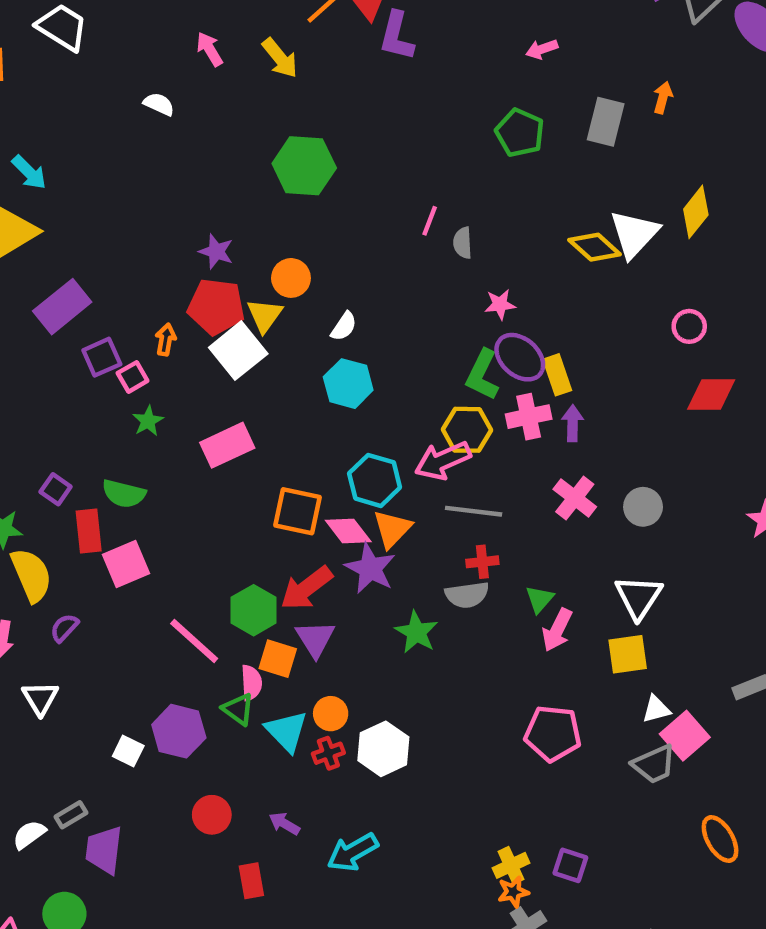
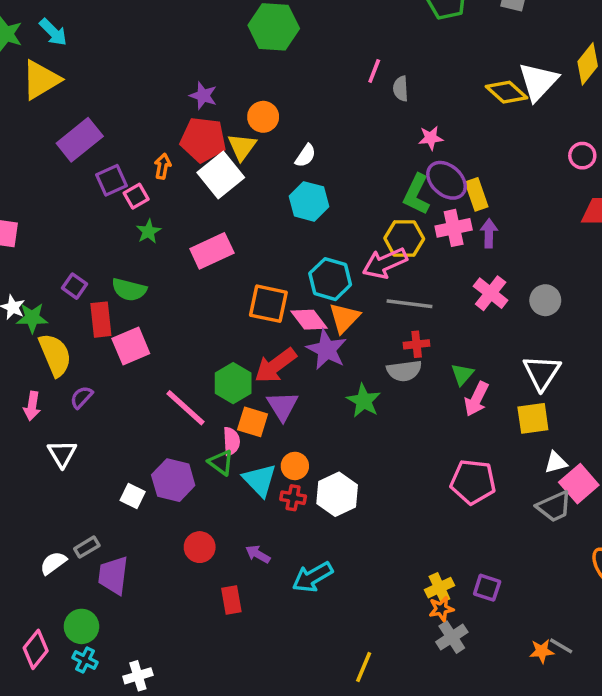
red cross: (328, 753) -> (293, 498), turned 30

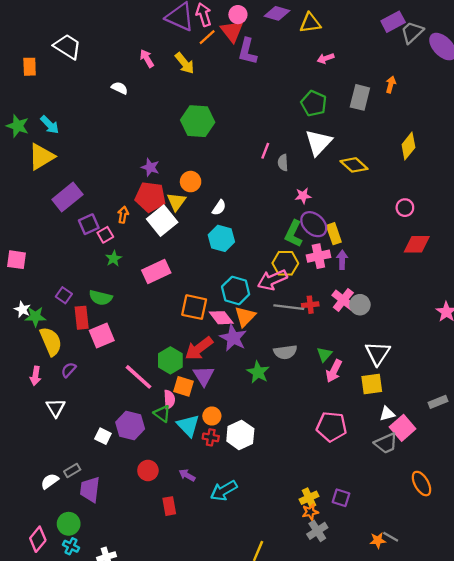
white triangle: (538, 82) -> (318, 142), moved
gray circle: (545, 300) -> (360, 305), moved
red cross: (417, 344) -> (310, 305), moved

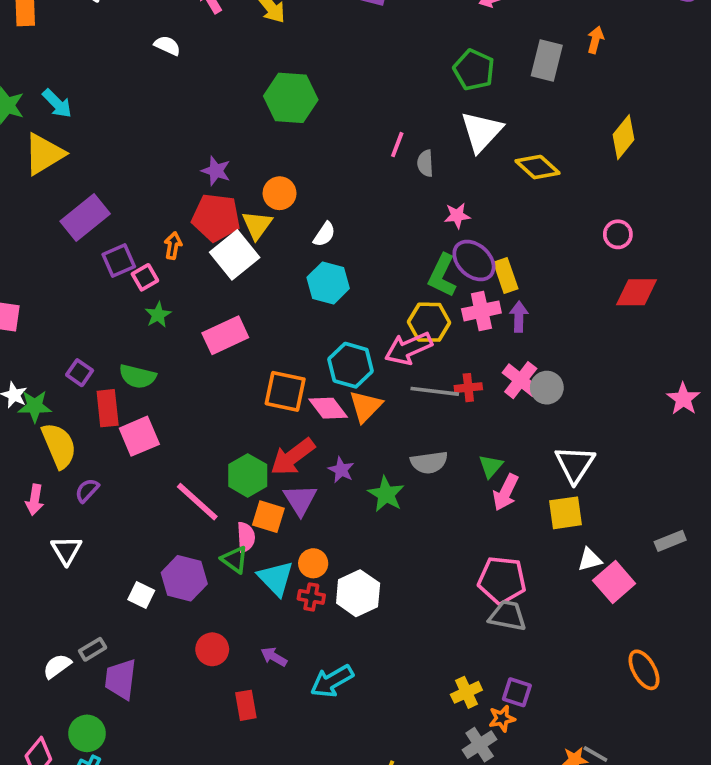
purple star: (233, 338) -> (341, 470), moved, size x0.6
gray trapezoid: (386, 443) -> (508, 616), moved, turned -145
orange star: (310, 512) -> (502, 718), moved

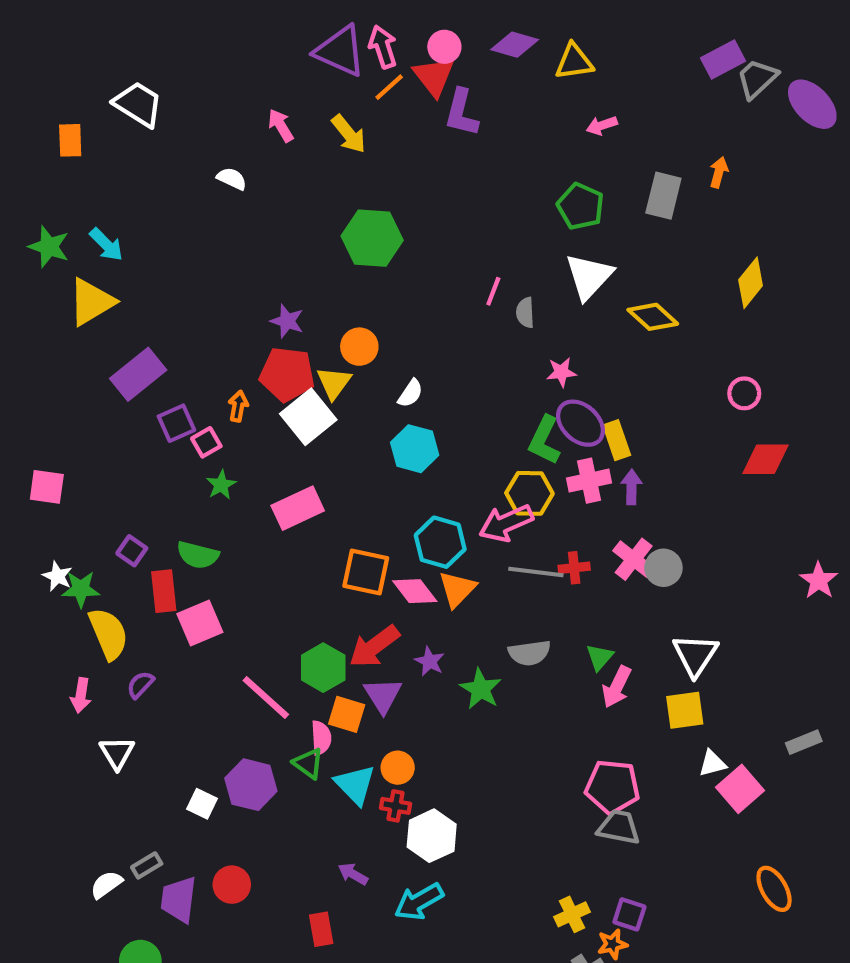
white hexagon: (358, 593) -> (432, 836), moved
red circle: (212, 649) -> (232, 885), moved

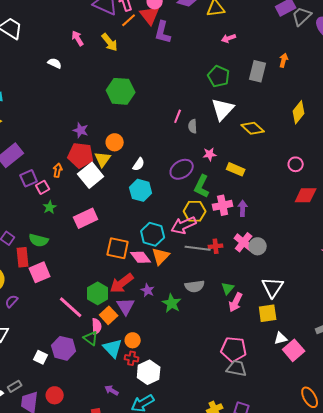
purple ellipse: (581, 423) -> (182, 169), moved, turned -75
yellow rectangle: (617, 440) -> (236, 169), moved, turned -48
orange square: (347, 714) -> (109, 315), turned 30

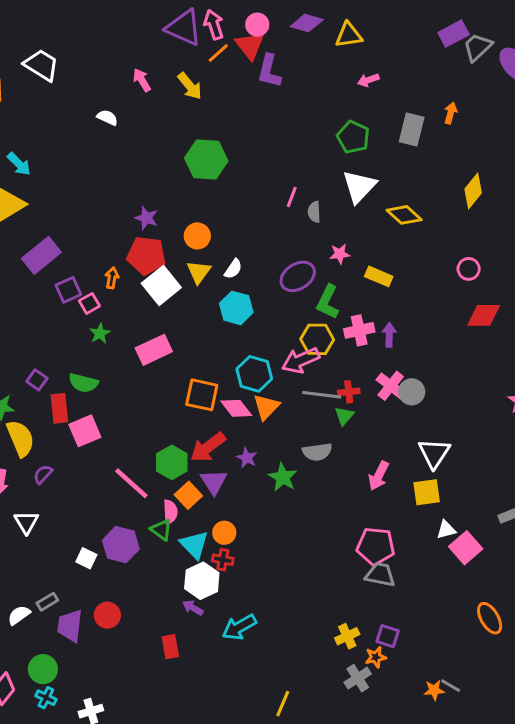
yellow triangle: (103, 159) -> (199, 272), moved
green triangle: (228, 288) -> (344, 416), moved
white hexagon: (149, 372) -> (202, 581), moved

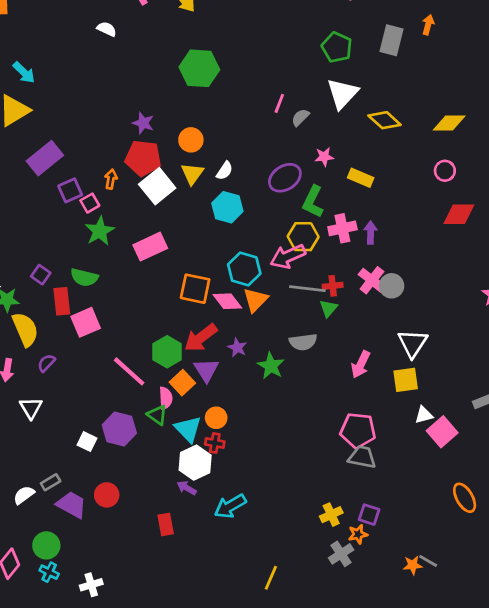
yellow diamond: (473, 191) -> (449, 123), moved, turned 52
gray semicircle: (314, 212) -> (300, 117), turned 48
green star: (100, 333) -> (100, 231), size x1.5
purple trapezoid: (70, 626) -> (72, 505), turned 112

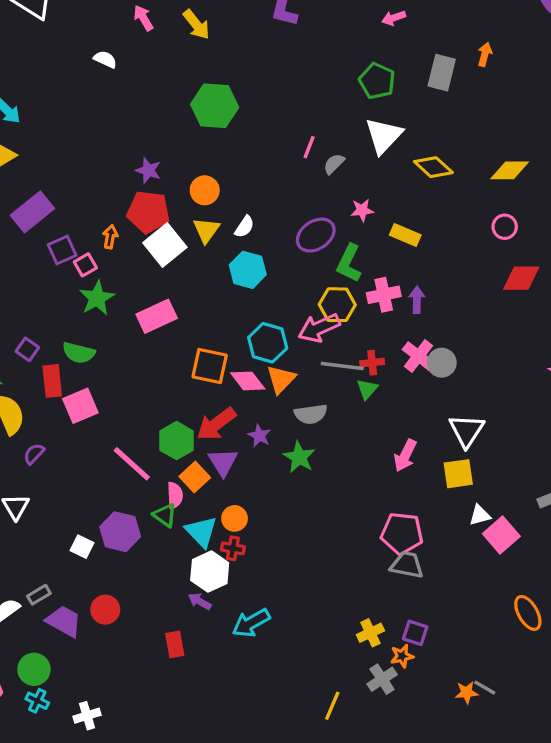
gray semicircle: (303, 342) -> (311, 414), moved
yellow line: (271, 578) -> (332, 706), moved

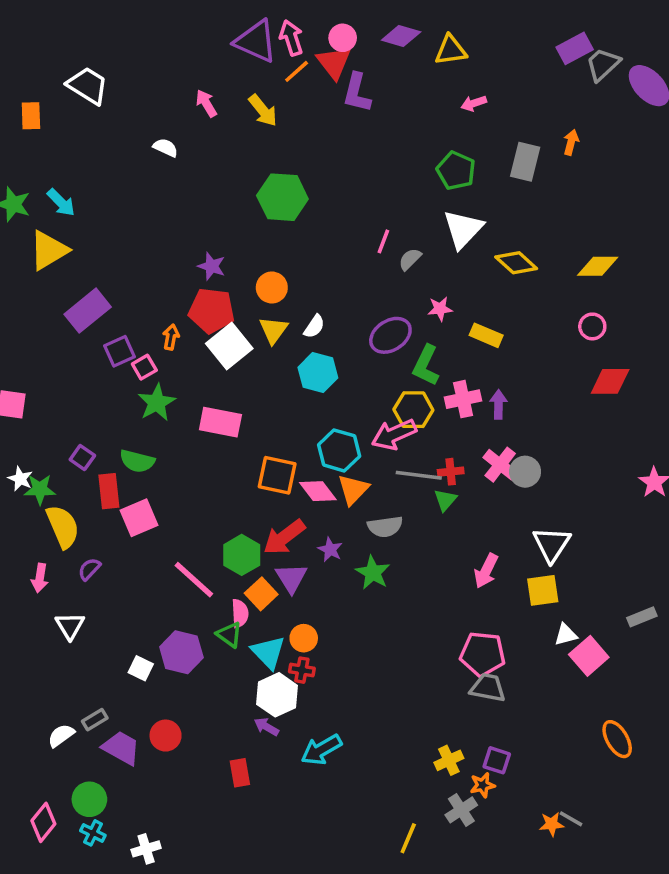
pink rectangle: (157, 316) -> (220, 422), turned 36

